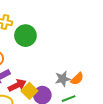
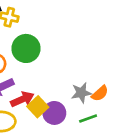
green circle: (25, 36) -> (26, 48), moved

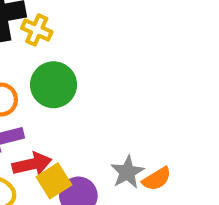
gray star: (81, 93) -> (127, 172), turned -30

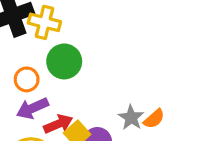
yellow cross: (37, 30) -> (44, 22), size x1.4

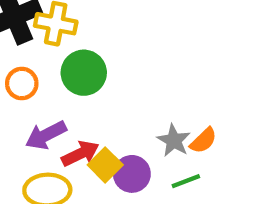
orange circle: (27, 79) -> (22, 84), moved

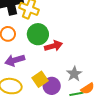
orange semicircle: (203, 141) -> (88, 88), moved
red arrow: (80, 154) -> (53, 46), moved

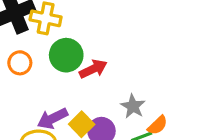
purple arrow: (15, 60) -> (52, 119), moved

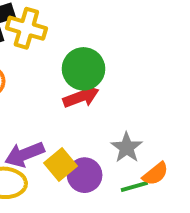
green circle: (66, 55) -> (83, 69), moved

